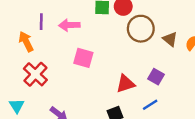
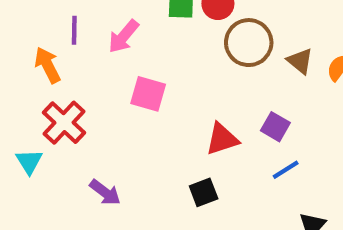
pink arrow: (69, 25) -> (123, 36), turned -48
blue line: (150, 105) -> (286, 170), moved
cyan triangle: (17, 106) -> (29, 162), moved

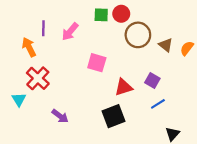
pink square: (148, 94) -> (97, 63), moved
black square: (204, 192) -> (113, 116), size x1.5

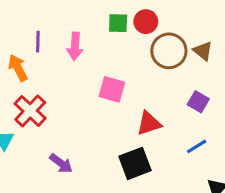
pink arrow: (70, 32) -> (75, 46), turned -36
brown triangle: (166, 45) -> (203, 51), moved
purple square: (152, 81) -> (198, 102), moved

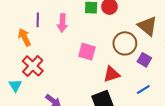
brown circle: (169, 51) -> (125, 43), moved
brown triangle: (203, 51) -> (147, 26), size x1.5

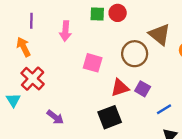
purple line: (38, 20) -> (31, 21), moved
purple square: (144, 60) -> (143, 89), moved
blue line: (143, 90) -> (164, 109), moved

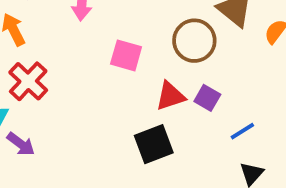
purple arrow: (55, 117) -> (21, 144), moved

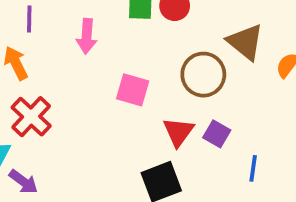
red triangle: (170, 96) -> (178, 132), turned -36
blue line: (242, 131) -> (253, 168), turned -50

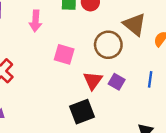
blue line: (253, 168) -> (150, 79), moved

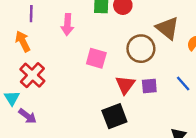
blue line: (150, 79) -> (183, 84), turned -49
purple square: (117, 82) -> (149, 86), turned -35

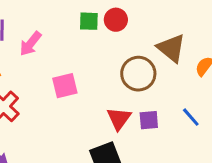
pink arrow: (67, 24) -> (30, 44), moved, turned 35
pink square: (96, 58) -> (65, 86), moved, turned -30

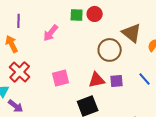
pink arrow: (30, 44) -> (51, 33), moved
pink square: (65, 86) -> (61, 78), moved
red triangle: (119, 119) -> (97, 80), turned 42

